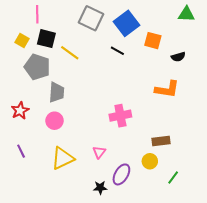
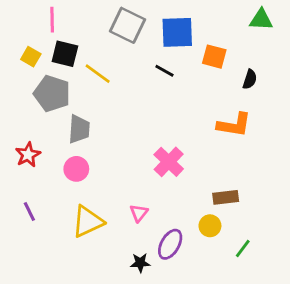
blue square: (127, 23) -> (177, 32), turned 35
black semicircle: (178, 57) -> (250, 79), turned -56
pink cross: (120, 116) -> (169, 162), turned -35

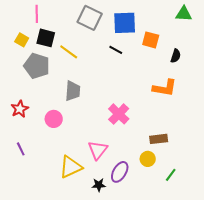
gray trapezoid: (79, 129) -> (73, 91), moved
pink triangle: (139, 213) -> (98, 150), size x1.5
yellow triangle: (88, 222) -> (71, 167), moved

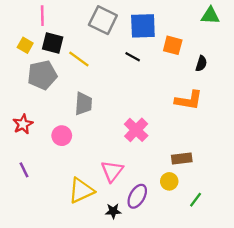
gray pentagon: (37, 66) -> (42, 75), turned -30

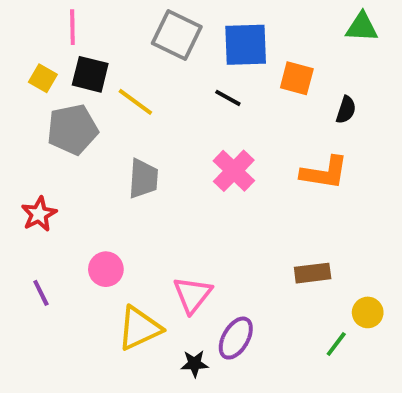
pink cross: (136, 130) -> (234, 171), moved
pink circle: (62, 136) -> (106, 269), moved
yellow circle: (169, 181) -> (368, 312), moved

